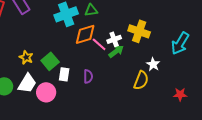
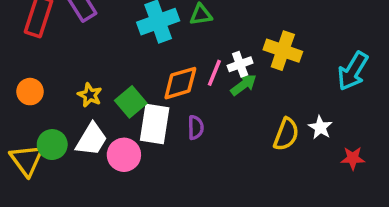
orange diamond: (85, 34) -> (180, 83), moved
pink line: (99, 44) -> (214, 73), turned 70
white star: (153, 64) -> (320, 127), moved
white rectangle: (64, 74) -> (155, 124), size x1.6

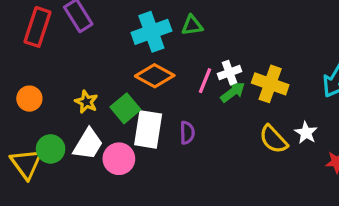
yellow cross: (283, 51) -> (270, 84), moved
orange diamond: (180, 83) -> (155, 76), moved, turned 45
yellow semicircle: (286, 134) -> (273, 139), turned 116

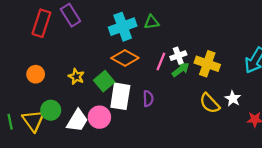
white trapezoid: (88, 144) -> (77, 121), moved

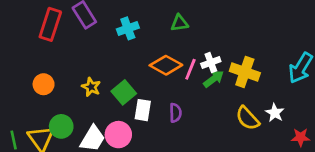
cyan cross: (123, 27) -> (128, 28), moved, size x0.7
orange diamond: (125, 58) -> (166, 65), moved
white rectangle: (120, 96) -> (143, 110), size x0.7

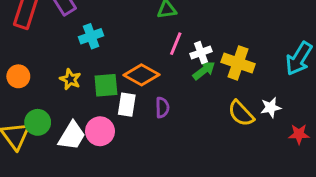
cyan cross: (128, 28) -> (91, 36), moved
orange diamond: (166, 65) -> (142, 75), moved
pink line: (190, 69) -> (176, 44), moved
green square: (124, 92) -> (106, 85), turned 35
white star: (275, 113) -> (271, 108), turned 30

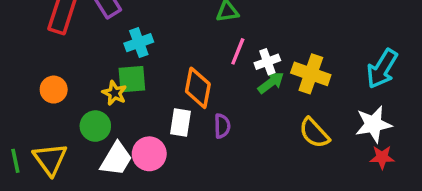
orange diamond: (142, 75) -> (198, 88), turned 72
green square: (106, 85) -> (132, 79), moved
white star: (271, 108) -> (373, 124), moved, size x1.5
green circle: (38, 122) -> (95, 126), moved

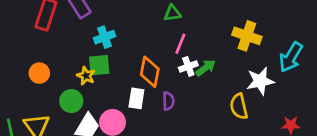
white cross: (267, 62) -> (188, 66), moved
yellow cross: (311, 74) -> (247, 36), moved
white star: (373, 124) -> (260, 81), moved
yellow semicircle: (314, 133) -> (239, 106), turned 30

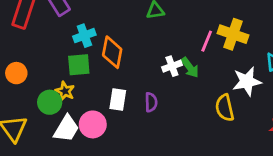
pink line: (180, 44) -> (207, 41), moved
green arrow: (206, 68) -> (190, 68), turned 90
orange diamond: (150, 72) -> (112, 52), moved
yellow star: (86, 76) -> (65, 91), moved

